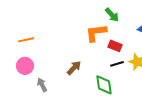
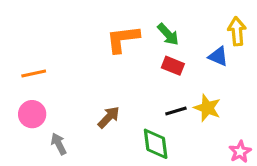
orange L-shape: (96, 33) -> (123, 39), moved
red rectangle: (115, 46) -> (173, 66), moved

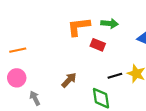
green arrow: (168, 34) -> (110, 23), turned -42
red rectangle: (173, 66) -> (98, 45), moved

